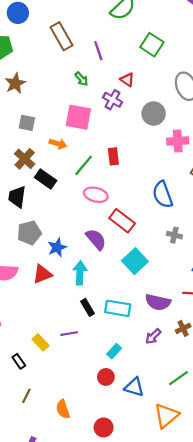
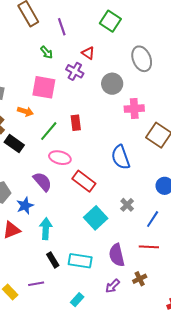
gray cross: (174, 235) -> (127, 205), moved, turned 32
purple semicircle: (96, 239) -> (42, 182), moved
purple semicircle: (158, 302) -> (117, 255), turned 65

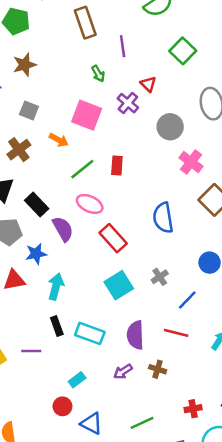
pink cross: (134, 109) -> (191, 162), turned 30
black rectangle: (14, 144) -> (37, 204), moved
brown cross: (140, 279) -> (158, 369), turned 32

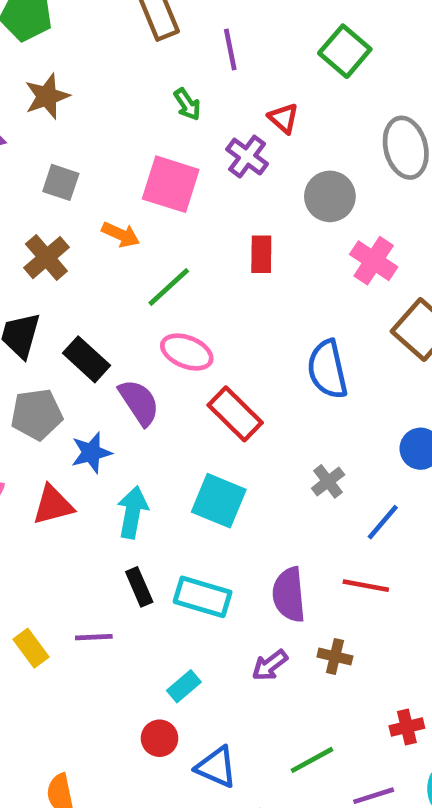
red rectangle: (117, 165) -> (261, 254), moved
cyan square: (119, 285) -> (219, 501), moved, turned -32

